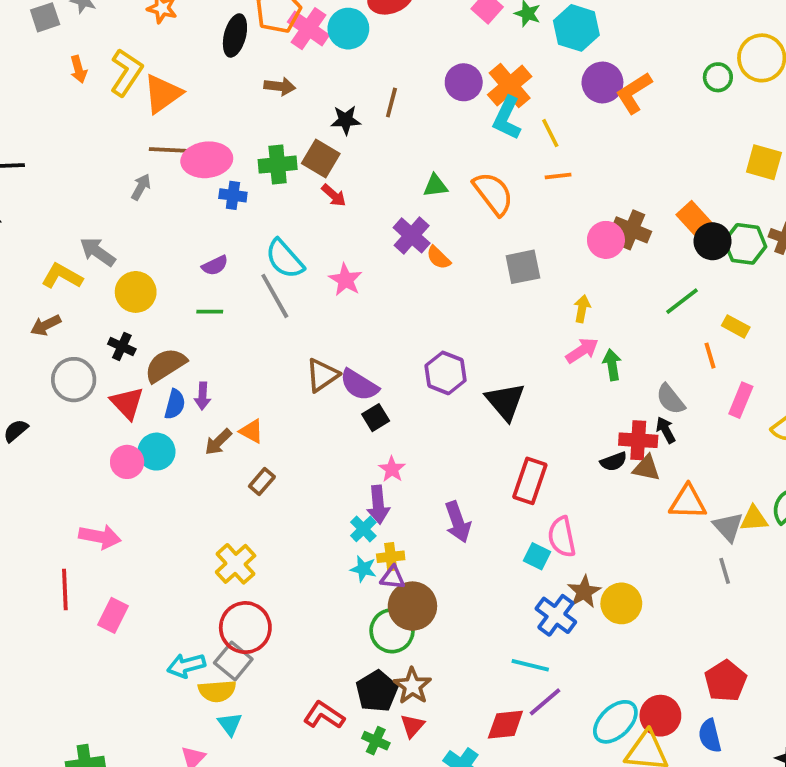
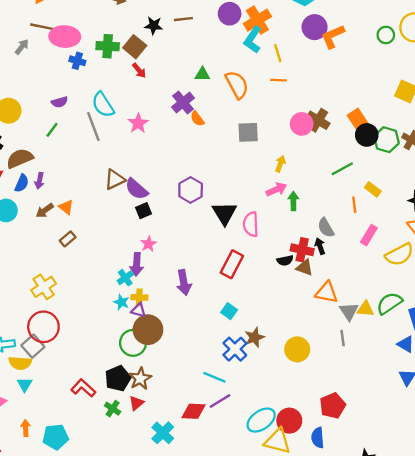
brown line: (391, 102) -> (183, 19), turned 60
green line: (210, 312) -> (52, 130), turned -63
pink semicircle: (562, 537) -> (251, 224), moved
yellow circle: (621, 603) -> (297, 349), moved

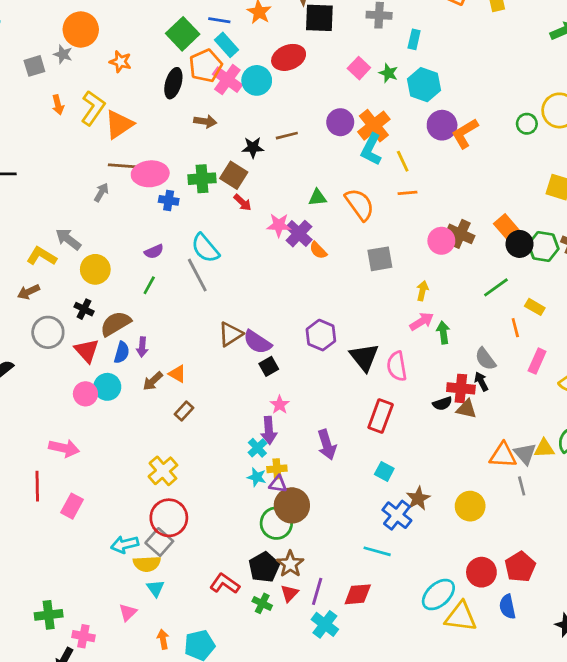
pink star: (138, 123) -> (279, 225), moved, turned -30
orange triangle: (327, 292) -> (503, 455), moved
purple line: (220, 401) -> (317, 591), moved, turned -35
red circle: (289, 421) -> (481, 572), moved

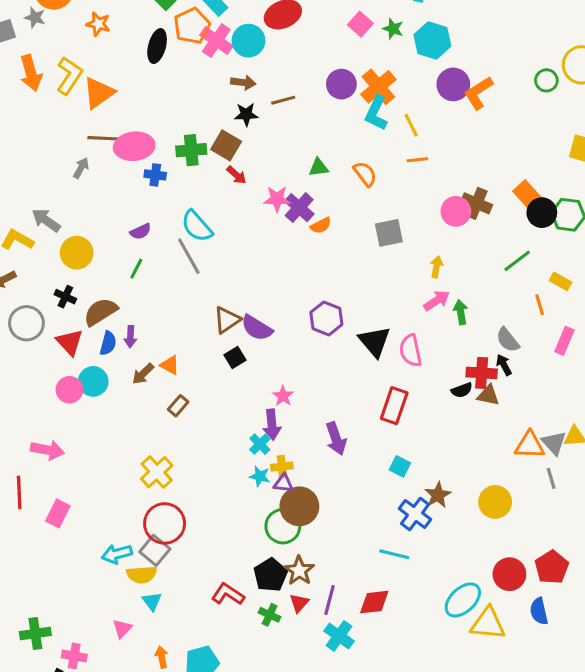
orange arrow: (58, 105) -> (31, 73), size x1.6
brown arrow: (205, 121) -> (243, 82), moved
orange semicircle: (360, 204) -> (365, 174), size x0.7
orange semicircle: (318, 250) -> (321, 225), turned -72
black square: (269, 366) -> (235, 358), moved

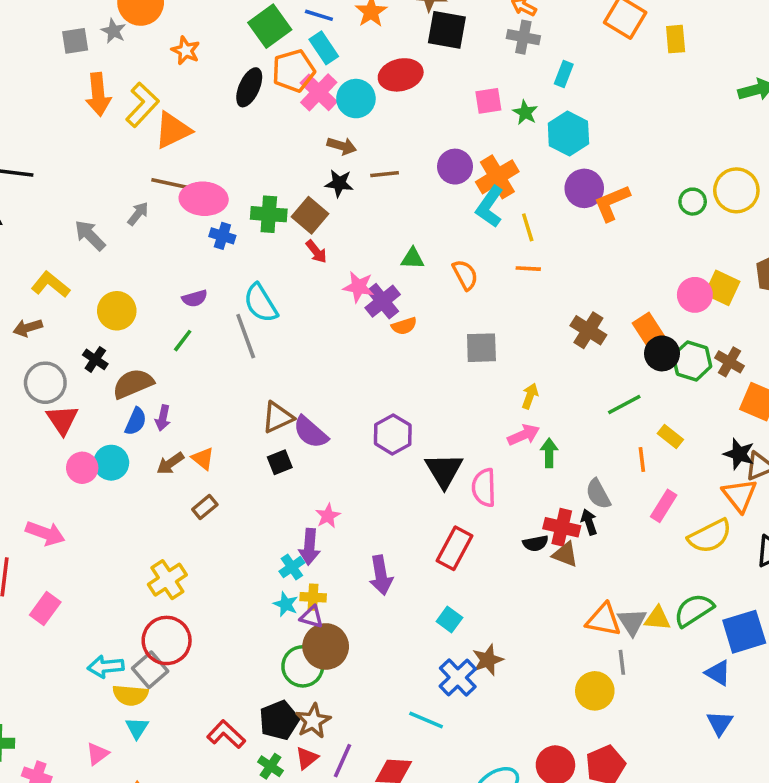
pink square: (360, 24) -> (488, 101), turned 30
pink circle: (456, 211) -> (695, 295), moved
gray arrow: (46, 220) -> (90, 235), moved
red triangle: (70, 342) -> (62, 420), moved
yellow circle: (495, 502) -> (595, 691), moved

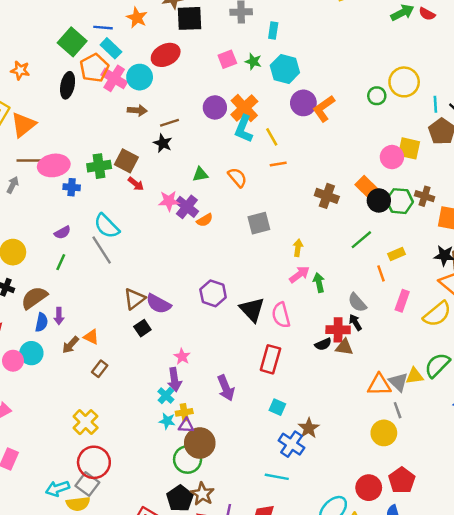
black star: (339, 183) -> (163, 143), moved, turned 30
yellow rectangle: (670, 436) -> (396, 254), turned -49

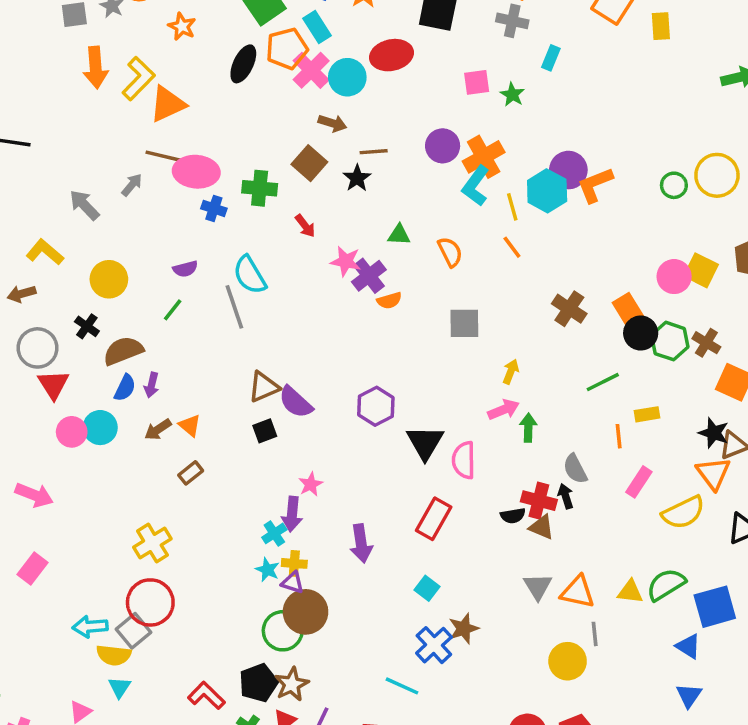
cyan hexagon: (285, 69) -> (547, 191), moved
brown square: (126, 161) -> (309, 163), moved
orange line: (278, 164) -> (512, 247), turned 49
gray triangle: (398, 382) -> (538, 586), moved

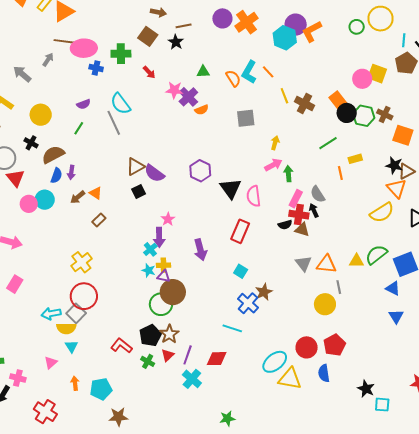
cyan L-shape: (476, 186) -> (249, 72), moved
yellow line: (512, 207) -> (284, 96), moved
pink rectangle: (639, 482) -> (296, 199), moved

